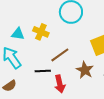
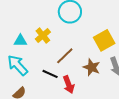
yellow cross: (41, 32) -> (43, 36), turned 35
black line: (43, 71) -> (50, 74), turned 35

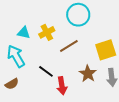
brown line: (65, 56) -> (69, 46), moved

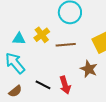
brown line: (69, 46) -> (66, 45), turned 36
black line: (46, 71) -> (43, 85), moved

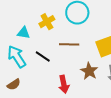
yellow cross: (42, 35) -> (47, 22), moved
black line: (43, 85) -> (43, 56), moved

